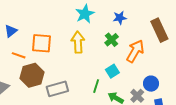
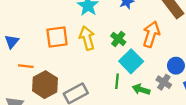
green cross: (112, 40) -> (118, 39), moved
orange square: (41, 43) -> (57, 37), moved
cyan square: (112, 71) -> (131, 61), size x1.5

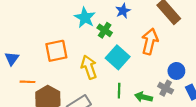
yellow arrow: (87, 38) -> (89, 67), moved
green cross: (118, 39) -> (105, 30), moved
cyan square: (131, 61) -> (118, 57), moved

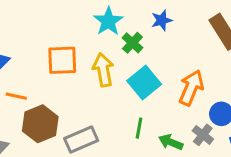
orange arrow: (150, 41) -> (191, 88), moved
yellow arrow: (89, 67) -> (103, 70), moved

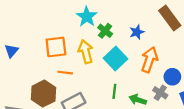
blue star: (162, 20) -> (137, 32), moved
orange line: (16, 96) -> (65, 73), moved

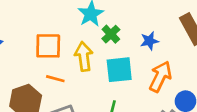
cyan square: (116, 58) -> (119, 70), turned 30

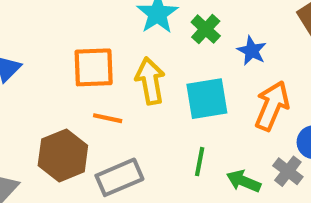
green cross: (111, 34) -> (206, 29), moved
blue star: (149, 41) -> (252, 51), turned -30

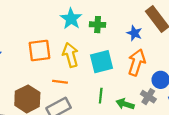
green cross: (206, 29) -> (98, 25), turned -35
blue star: (252, 51) -> (134, 33), moved
orange line: (108, 118) -> (60, 82), moved

